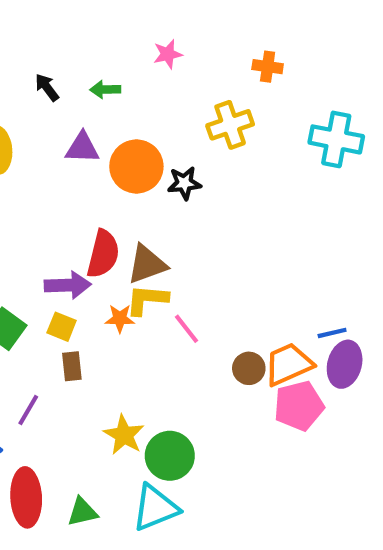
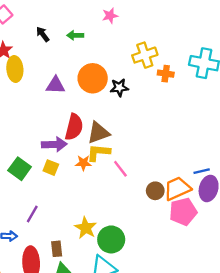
orange cross: (268, 67) -> (166, 74), moved
purple triangle: (82, 148) -> (55, 85), moved
brown rectangle: (72, 366) -> (57, 249), moved

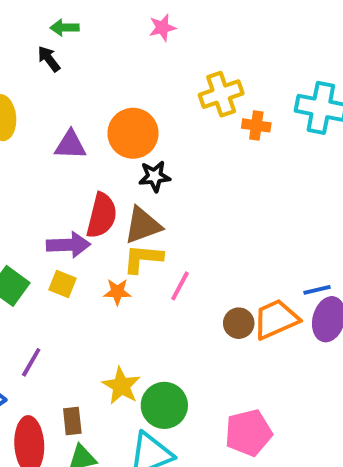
green arrow: (75, 35) -> (64, 28), moved
black star: (119, 88) -> (155, 176), moved
orange star: (83, 163) -> (117, 292), moved
pink line: (120, 169) -> (180, 286), turned 66
pink pentagon: (183, 212) -> (248, 433), moved

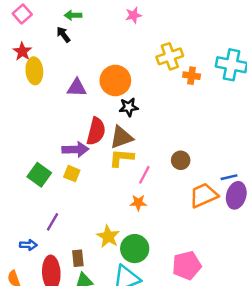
orange star: (117, 292) -> (138, 203), moved
brown circle: (239, 323) -> (181, 160), moved

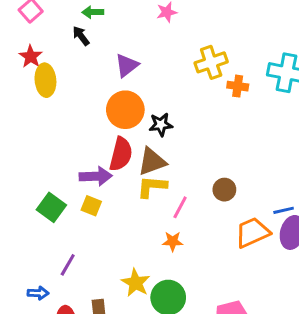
orange circle: (115, 80) -> (125, 110), moved
purple triangle: (77, 88) -> (127, 65), moved, turned -40

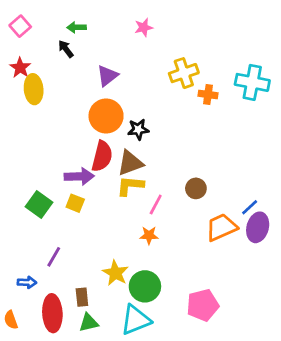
blue line: (284, 210) -> (250, 207), turned -30

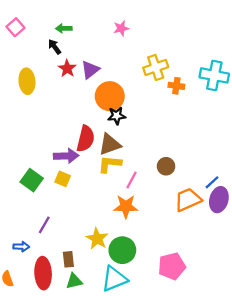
red star: (20, 68) -> (67, 69), moved
orange circle: (106, 116) -> (110, 96), moved
orange star: (149, 235) -> (126, 206), size x1.5

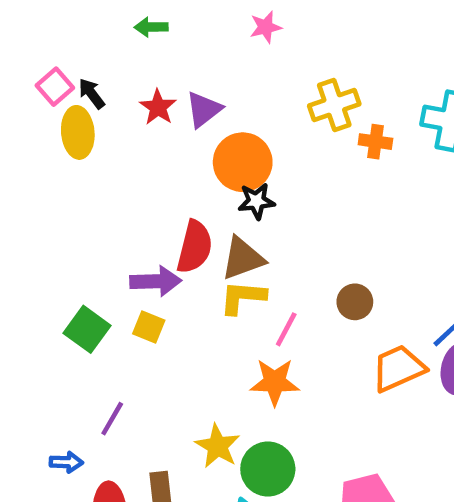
pink square: (15, 27) -> (55, 87), moved
black arrow: (55, 47) -> (92, 93), moved

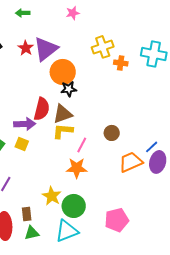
purple triangle: (204, 110) -> (46, 49), size x1.5

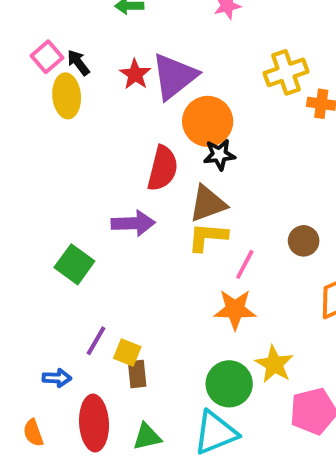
red semicircle: (42, 109) -> (163, 168), moved
yellow square: (22, 144) -> (127, 352), moved
yellow star: (52, 196) -> (274, 364), moved
brown rectangle: (27, 214) -> (137, 374), moved

